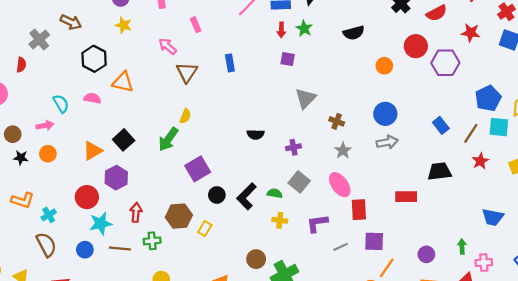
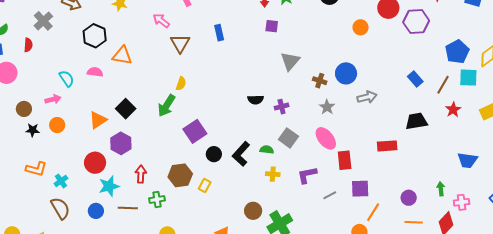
blue circle: (385, 114) -> (346, 73), moved
black semicircle: (255, 134) -> (256, 100), moved

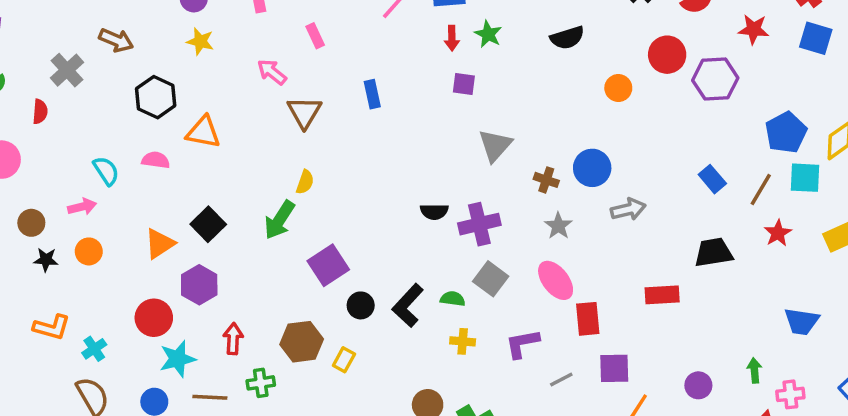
purple cross: (282, 107) -> (479, 224), size x1.6

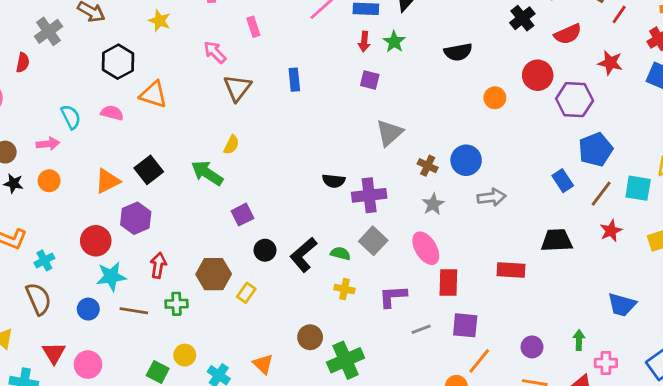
blue pentagon: (786, 132) -> (596, 150), moved
green arrow: (279, 220) -> (207, 173), turned 84
purple square: (328, 265) -> (242, 215), size x0.7

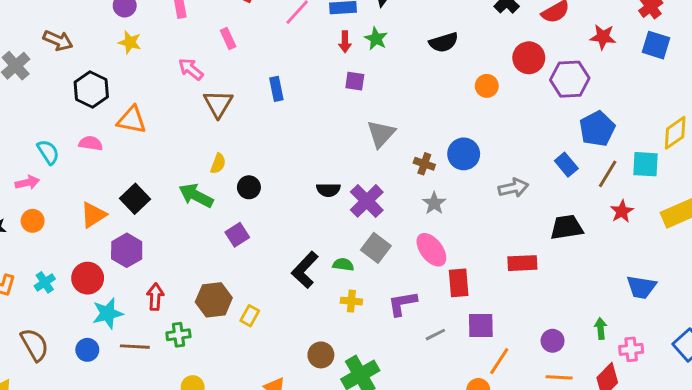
purple cross: (369, 195) -> (367, 201), turned -32
gray arrow: (492, 197) -> (513, 188), moved
black circle: (265, 250) -> (249, 187), moved
cyan cross: (44, 260) -> (45, 282), moved

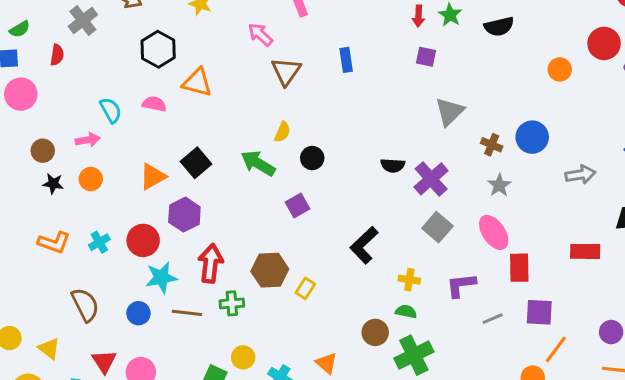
black semicircle: (444, 42) -> (499, 27), moved
green semicircle: (343, 265) -> (406, 312), moved
red arrow: (155, 297) -> (211, 263), size x1.4

